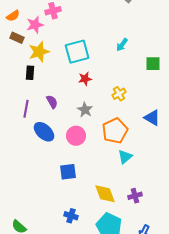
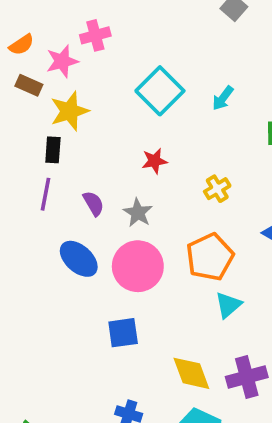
cyan square: (77, 52) -> (160, 91), moved, turned -30
purple line: (26, 109) -> (46, 194), moved
gray star: (85, 110) -> (138, 213), moved
pink circle: (76, 136) -> (138, 266), size x1.4
purple cross: (135, 196) -> (247, 377), size x1.5

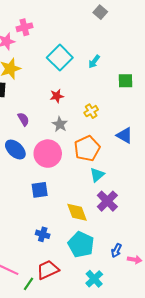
gray star: (138, 213) -> (60, 124), moved
purple cross: (247, 377) -> (107, 201), moved, turned -30

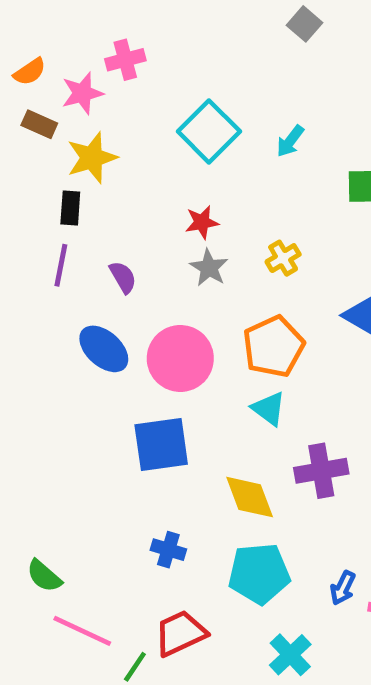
gray star: (60, 124) -> (209, 268), moved
cyan triangle: (97, 175) -> (269, 409), moved, turned -42
blue square: (40, 190) -> (161, 444), size x1.4
purple cross: (107, 201) -> (321, 471), turned 35
cyan pentagon: (81, 244) -> (259, 574), turned -30

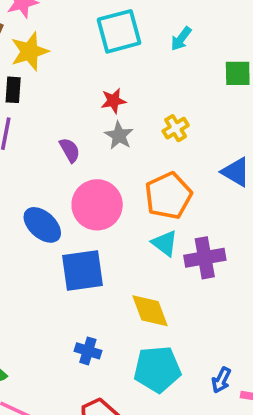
cyan square: (209, 131) -> (119, 31), turned 30
purple semicircle: (123, 277) -> (70, 150), moved
blue ellipse: (104, 349) -> (42, 225), moved
purple cross: (321, 471) -> (205, 258), moved

